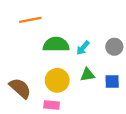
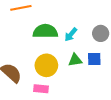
blue square: (112, 81) -> (94, 59), moved

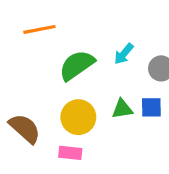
green semicircle: (45, 31) -> (77, 65), turned -35
cyan arrow: (71, 34) -> (124, 54), moved

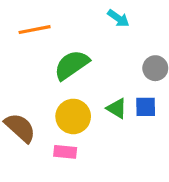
cyan arrow: (124, 54) -> (118, 18), moved, turned -95
green triangle: (122, 109) -> (117, 108), turned 40

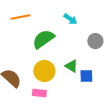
cyan arrow: (118, 18) -> (70, 19), moved
blue square: (146, 107) -> (86, 76), moved

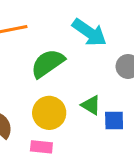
cyan arrow: (70, 19) -> (89, 32), size x1.6

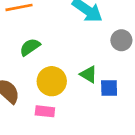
green semicircle: (48, 63) -> (30, 47), moved, size x0.7

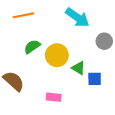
yellow circle: (52, 81) -> (57, 55), moved
pink rectangle: (45, 111) -> (54, 97), moved

